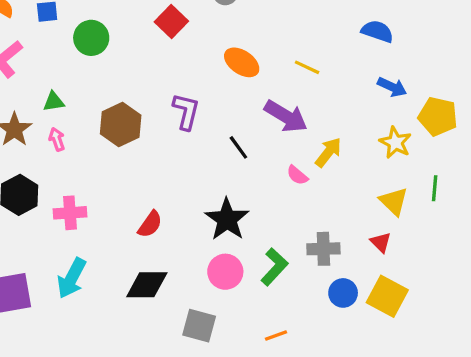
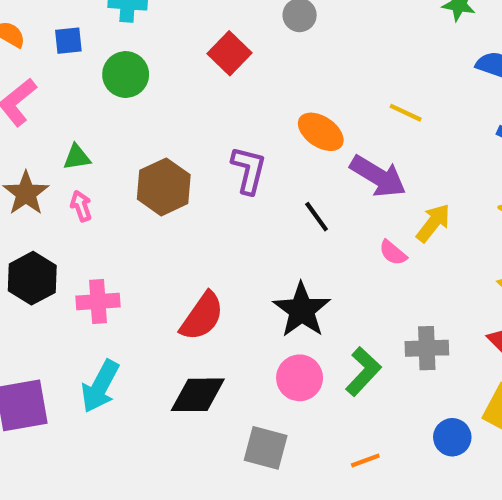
orange ellipse: (242, 62) -> (321, 132), moved
red semicircle: (150, 224) -> (202, 316), size x1.4
blue circle: (343, 293) -> (452, 437), moved

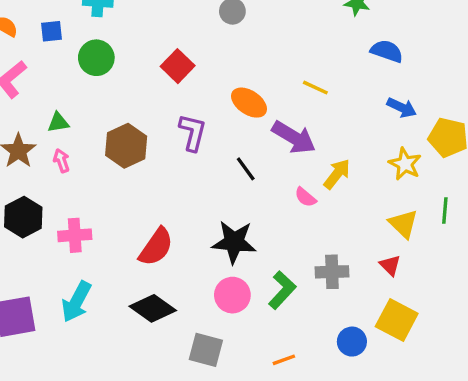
red square: (230, 53) -> (178, 66), moved
black star: (302, 310) -> (234, 242), turned -30
black diamond: (198, 395) -> (153, 308), turned 36

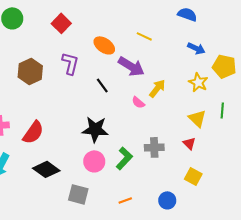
red semicircle: (156, 247) -> (33, 132), moved
yellow square: (397, 320) -> (193, 176), size x0.7
blue circle: (352, 342) -> (167, 200), moved

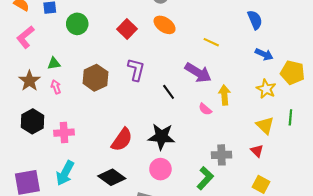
blue semicircle: (187, 14) -> (255, 20), turned 48
orange ellipse: (104, 45) -> (165, 25), moved
yellow arrow: (157, 88) -> (224, 95), turned -42
red semicircle: (33, 132) -> (122, 140), moved
green L-shape: (124, 158) -> (205, 178), moved

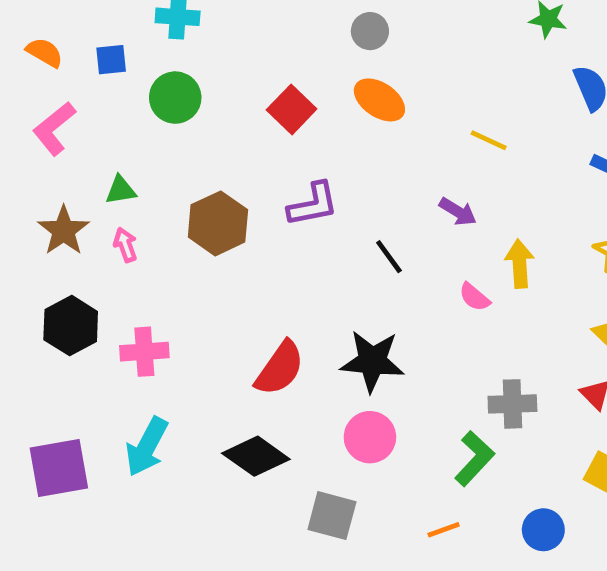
purple L-shape: (136, 70) -> (313, 204), turned 65
purple arrow: (198, 73) -> (458, 212), size x0.6

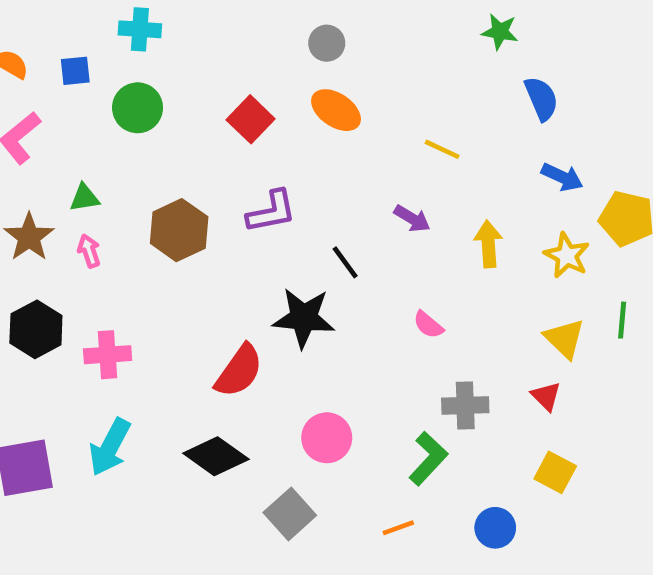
yellow arrow: (520, 264) -> (488, 244), moved
pink semicircle: (474, 297) -> (428, 325), moved
black star: (372, 361) -> (304, 318), moved
gray square: (332, 516) -> (290, 514), turned 33

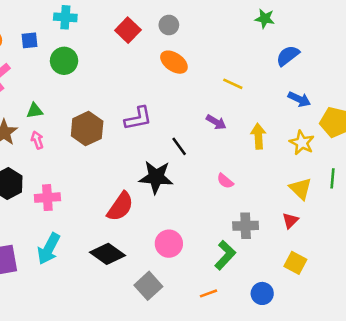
blue semicircle: (541, 99) -> (288, 56), turned -105
red square: (251, 119) -> (128, 30), moved
red triangle: (546, 396) -> (290, 221), turned 30

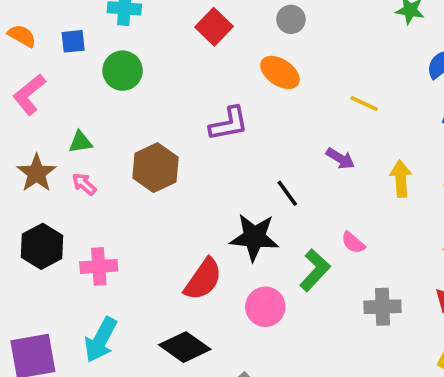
gray circle: (169, 25) -> (291, 19), moved
purple L-shape: (138, 118) -> (229, 124), moved
pink arrow: (37, 140) -> (84, 184), turned -30
pink circle: (169, 244) -> (265, 307), moved
green L-shape: (225, 255) -> (315, 270), moved

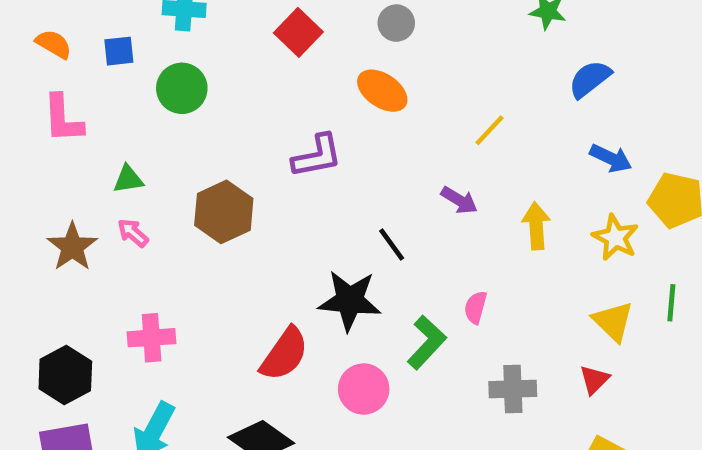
pink L-shape: (29, 94) -> (63, 119), turned -54
yellow line: (364, 104) -> (490, 130), turned -72
brown star: (37, 173) -> (72, 247), moved
pink semicircle: (353, 243) -> (476, 307), turned 65
black hexagon: (42, 246) -> (65, 375), moved

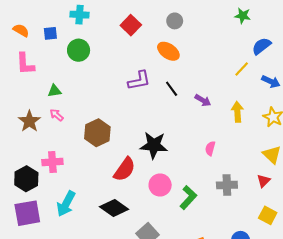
yellow line: (490, 130) -> (242, 69), moved
brown hexagon: (224, 212) -> (97, 133), moved
black line: (392, 244) -> (172, 89), moved
pink cross: (152, 338) -> (52, 162), moved
green L-shape: (427, 342) -> (188, 198), moved

